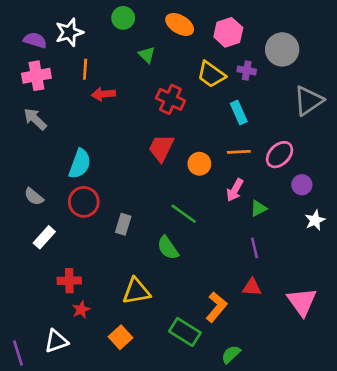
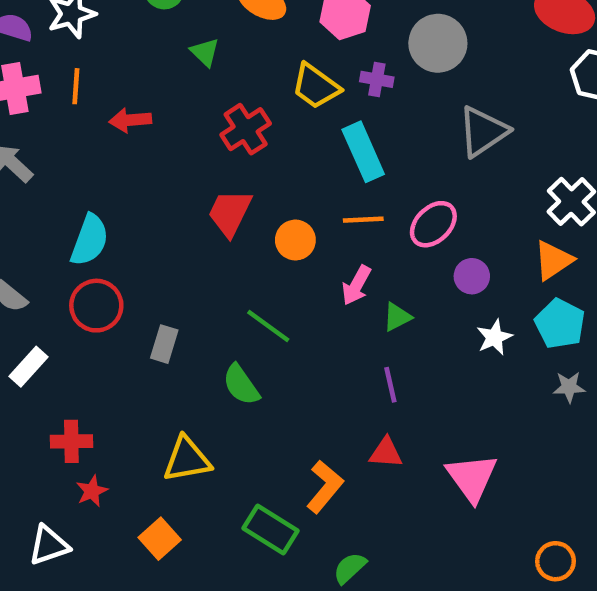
orange line: (85, 69) -> (76, 86), moved
red cross: (170, 99) -> (246, 129), turned 32
cyan rectangle: (239, 113) -> (363, 152), size x1.4

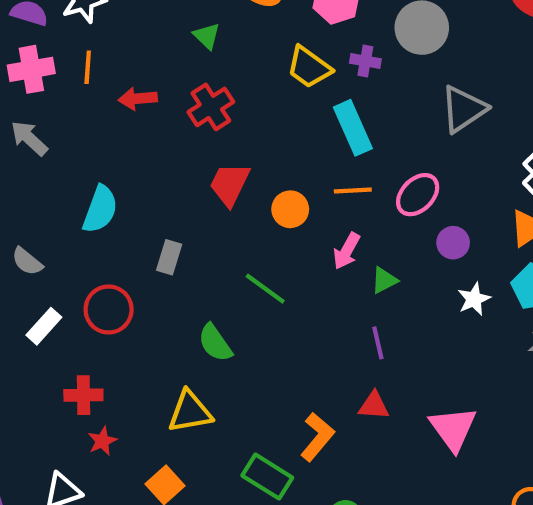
red cross: (246, 129) -> (211, 107), moved
red circle: (96, 306) -> (109, 309), moved
gray rectangle: (164, 344) -> (169, 257), moved
green semicircle: (241, 385) -> (215, 343), moved

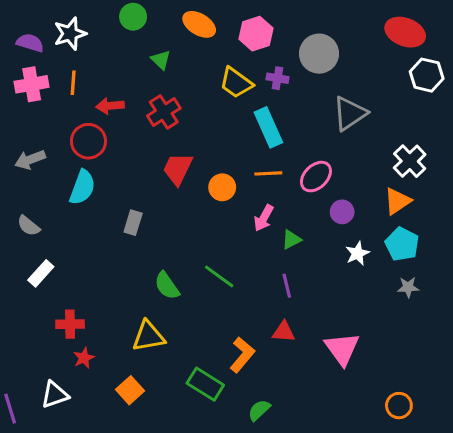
gray arrow: (29, 138) -> (30, 160), moved, turned -64
green line: (265, 289) -> (219, 276), moved
red circle: (109, 309) -> (88, 141), moved

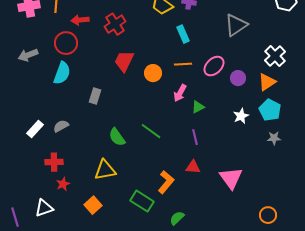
cyan rectangle: (268, 127) -> (183, 34), size x0.7
purple circle: (342, 212) -> (238, 78), moved
gray semicircle: (29, 226) -> (61, 126), moved, turned 112

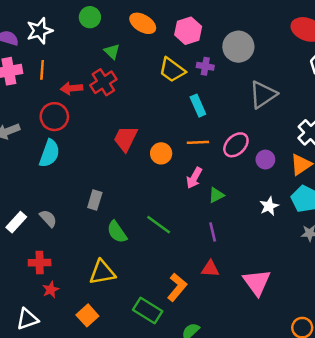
red cross: (115, 24) -> (103, 82), moved
gray rectangle: (95, 96) -> (95, 200), moved
gray semicircle: (61, 126) -> (48, 218), turned 77

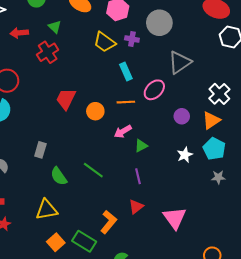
red arrow: (72, 88) -> (19, 33), moved
pink ellipse: (236, 145) -> (154, 90), moved
pink arrow: (194, 178) -> (123, 131), turned 30
red triangle: (210, 269) -> (136, 207), turned -42
orange square: (87, 315) -> (56, 242), moved

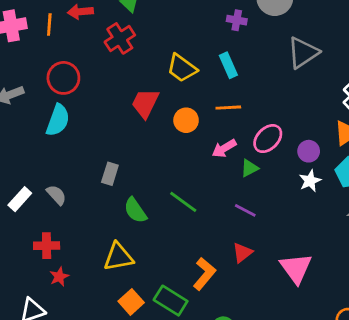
yellow trapezoid: (105, 42) -> (182, 68), moved
pink ellipse: (154, 90) -> (268, 139), moved
purple circle: (182, 116) -> (309, 151), moved
purple line: (138, 176) -> (245, 210), turned -49

